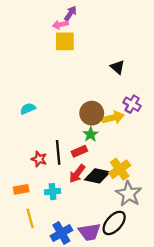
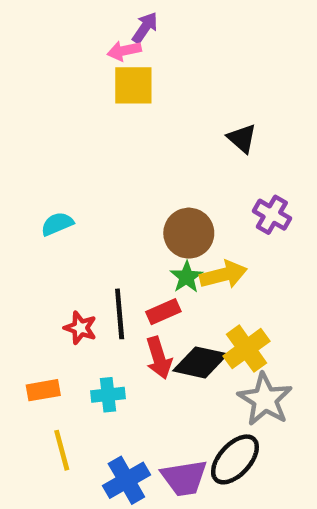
yellow arrow: (113, 118) -> (223, 275), moved
red arrow: (77, 174) -> (159, 358), turned -54

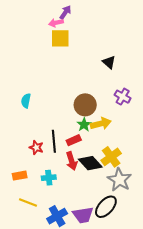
cyan semicircle: (57, 224) -> (26, 101), turned -56
black diamond: (200, 362) -> (90, 163), turned 35
yellow line: (62, 450) -> (28, 203), turned -54

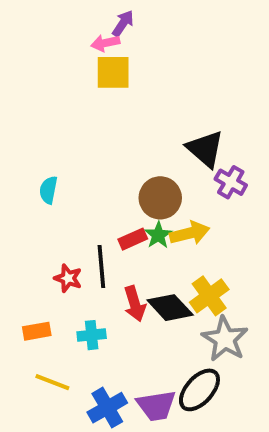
black triangle: (109, 62) -> (205, 149), moved, size x1.5
red rectangle: (74, 140) -> (133, 239), moved

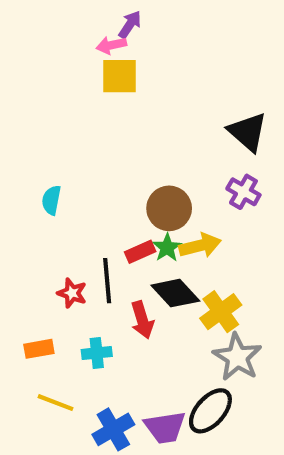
black triangle: (205, 149) -> (248, 132), moved
black diamond: (170, 308) -> (175, 293), moved

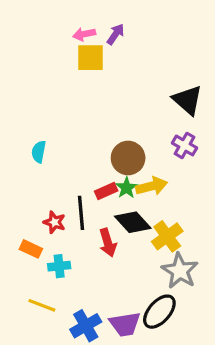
purple arrow: (130, 25) -> (116, 34), moved
orange rectangle: (39, 349) -> (31, 249), moved, turned 35
cyan cross: (97, 353) -> (59, 266), moved

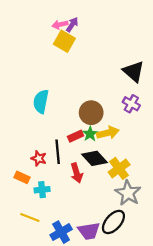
purple arrow: (116, 34) -> (72, 25), moved
yellow square: (90, 58) -> (64, 41), turned 30
cyan semicircle: (39, 152) -> (41, 102), moved, size x1.5

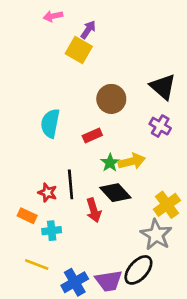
pink arrow: (60, 25) -> (53, 16), moved
brown circle: (91, 113) -> (111, 99), moved
red rectangle: (76, 136) -> (92, 136), moved
yellow cross: (119, 168) -> (167, 205), moved

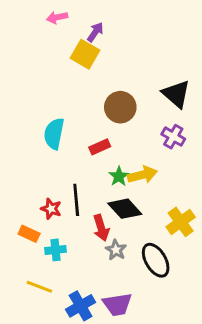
gray star: (156, 235) -> (116, 250), moved, size x0.6
black ellipse: (138, 270) -> (156, 260), moved, turned -72

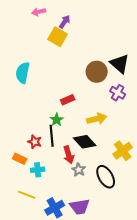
brown circle: (120, 107) -> (97, 72), moved
cyan semicircle: (54, 134) -> (23, 73), moved
green star: (119, 176) -> (57, 120), moved

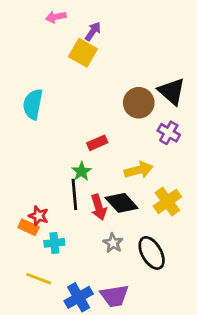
red star: (35, 142) -> (39, 216), moved
yellow cross: (123, 151) -> (167, 201), moved
red arrow: (69, 155) -> (99, 207), moved

